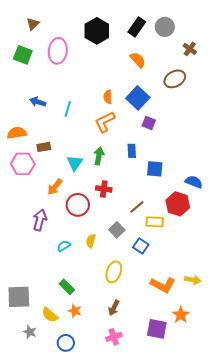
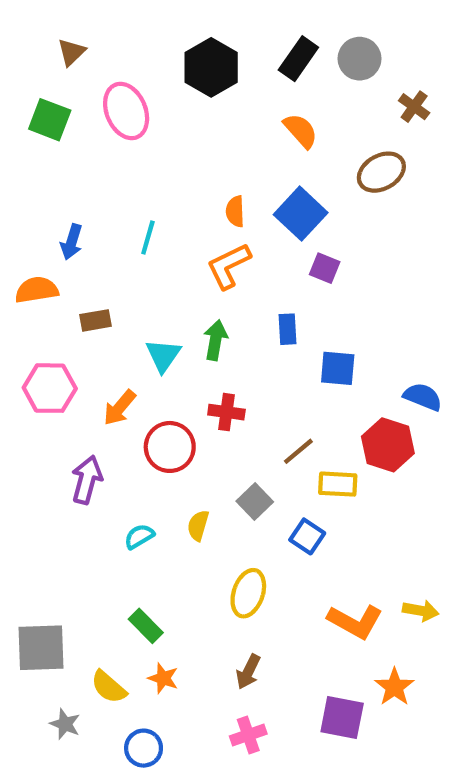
pink ellipse: (58, 51) -> (126, 111), turned -30
blue arrow: (38, 102) -> (72, 242), moved, turned -91
pink hexagon: (23, 164) -> (50, 388), moved

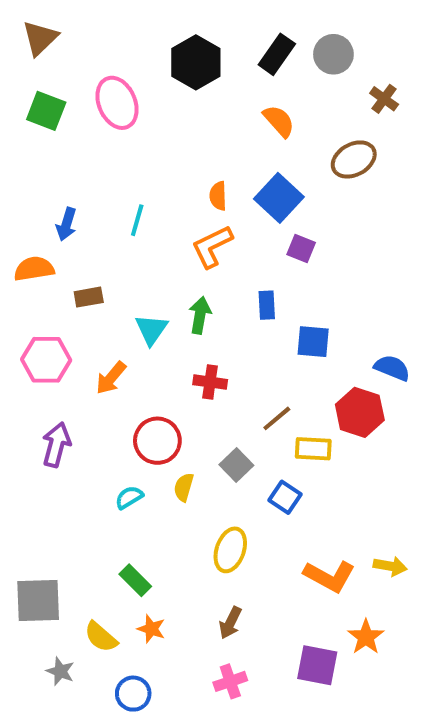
brown triangle: (72, 52) -> (40, 38), moved, size x1.4
red circle: (170, 447) -> (157, 441), moved
purple arrow: (87, 480) -> (56, 445), moved

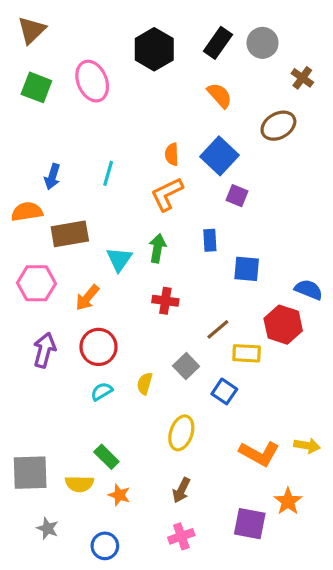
brown rectangle: (89, 297) -> (70, 234), size x1.6
red circle: (157, 441) -> (99, 347), moved
yellow semicircle: (101, 637) -> (79, 484), moved, turned -40

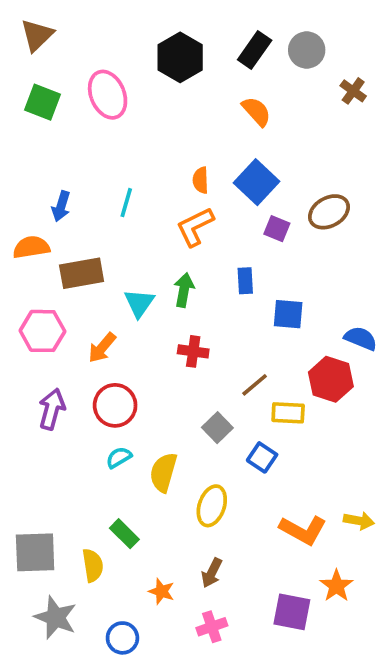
brown ellipse: (278, 126) -> (329, 212), moved
yellow semicircle: (145, 384) -> (163, 472), moved, size x1.5
yellow semicircle: (79, 484) -> (93, 565), turned -100
orange star: (119, 495) -> (162, 591), moved
gray star: (48, 528) -> (56, 617), size x1.6

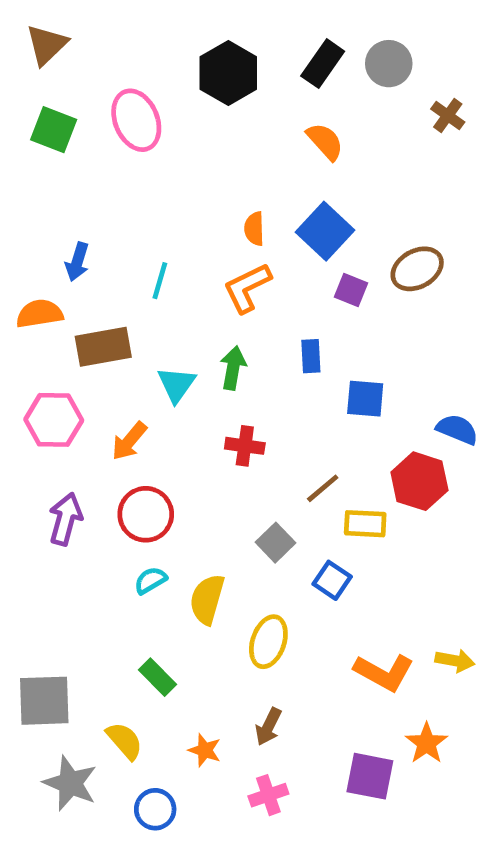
cyan line: (126, 203) -> (160, 281), moved
yellow semicircle: (93, 565) -> (124, 741), moved, turned -32

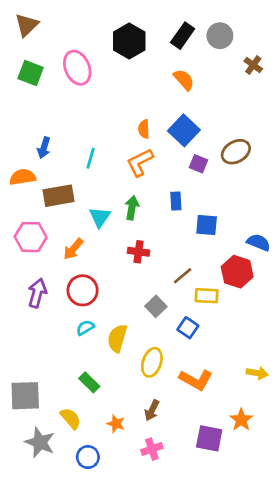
orange L-shape: (384, 672) -> (196, 380), moved

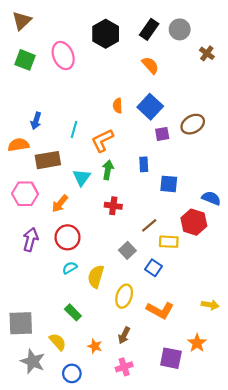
orange L-shape: (140, 162) -> (102, 140), moved
purple square: (199, 164) -> (162, 134), turned -32

